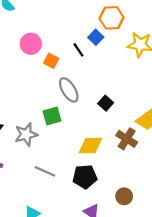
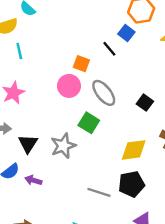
pink circle: (31, 44) -> (69, 86), moved
green square: (52, 116) -> (89, 123), turned -36
gray line: (45, 171) -> (99, 192), moved

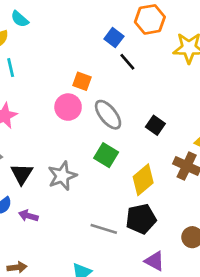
blue square: (126, 33) -> (114, 38), moved
black line: (109, 49) -> (127, 62), moved
green square: (89, 123) -> (106, 155), moved
yellow diamond: (134, 150) -> (143, 180), turned -32

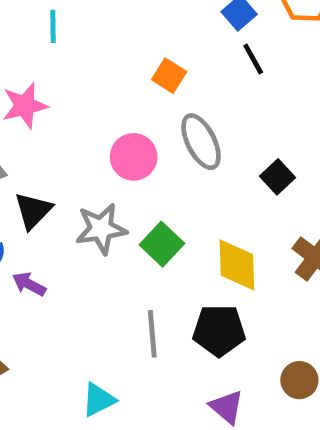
pink circle: (68, 107) -> (134, 157), moved
green square: (106, 155) -> (162, 244), moved
yellow diamond: (143, 180) -> (237, 265), turned -64
gray line: (104, 229) -> (152, 334), turned 56

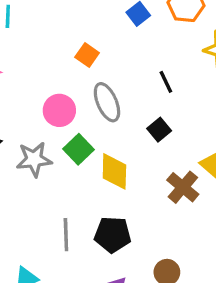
black line: (253, 59) -> (166, 82), moved
green square: (162, 244) -> (79, 149), moved
yellow diamond: (237, 265) -> (114, 171), moved

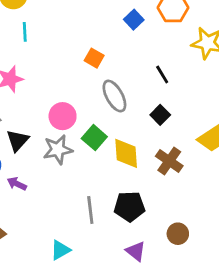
pink circle: (59, 110) -> (63, 116), moved
brown cross: (183, 187) -> (169, 161), moved

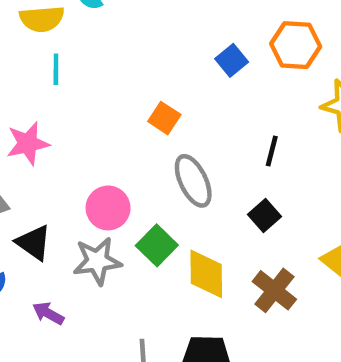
black line: (162, 74) -> (272, 151), turned 42
black triangle: (18, 141) -> (34, 243), turned -40
purple arrow: (17, 184) -> (48, 313), moved

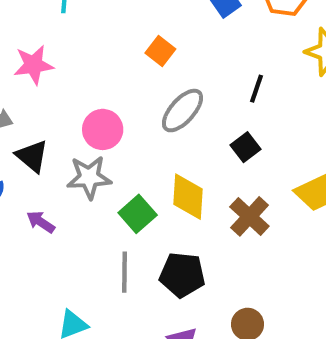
gray ellipse: (193, 181) -> (182, 111), turned 63
green square: (157, 245) -> (138, 214), moved

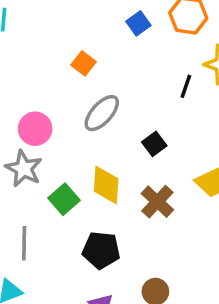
black line: (257, 89) -> (186, 86), moved
gray star: (89, 177) -> (24, 169), turned 30
gray line: (124, 272) -> (24, 243), moved

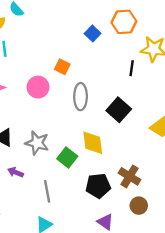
gray ellipse: (102, 113) -> (81, 97), turned -30
pink circle: (35, 129) -> (38, 87), moved
black square: (154, 144) -> (119, 110), size x1.5
brown cross: (157, 202) -> (130, 176), moved

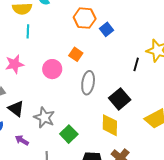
orange hexagon: (124, 22) -> (85, 18), moved
yellow diamond: (93, 143) -> (110, 125), moved

